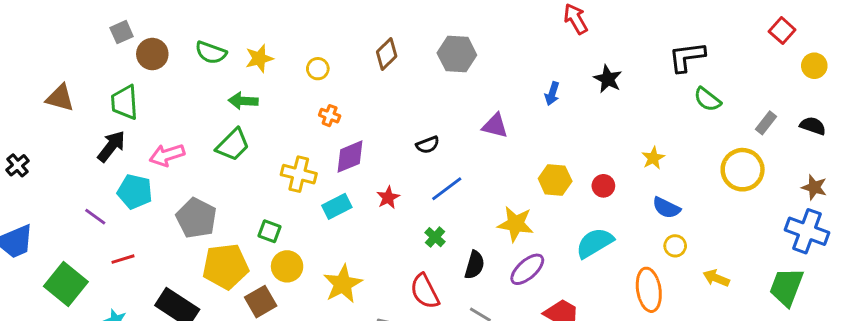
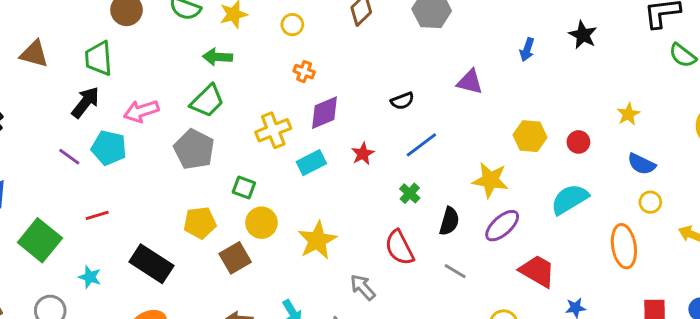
yellow cross: (299, 174) -> (273, 130), turned -36
purple line: (95, 217) -> (69, 157), moved
gray pentagon: (196, 218) -> (194, 149), moved
yellow pentagon: (226, 266) -> (200, 223), size x0.7

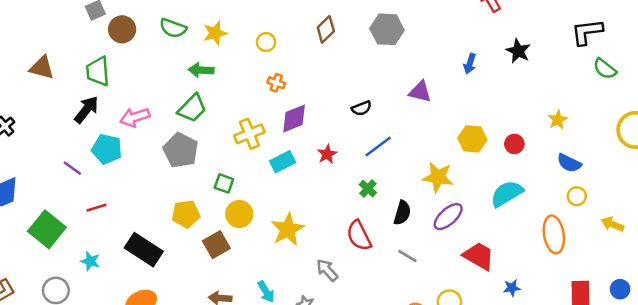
purple line: (69, 157) -> (72, 168), moved

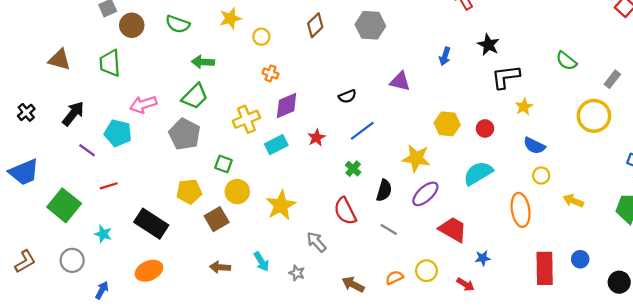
black L-shape: (587, 32) -> (506, 77), moved
yellow star: (215, 33) -> (230, 18), moved
black arrow: (86, 110) -> (73, 114), moved

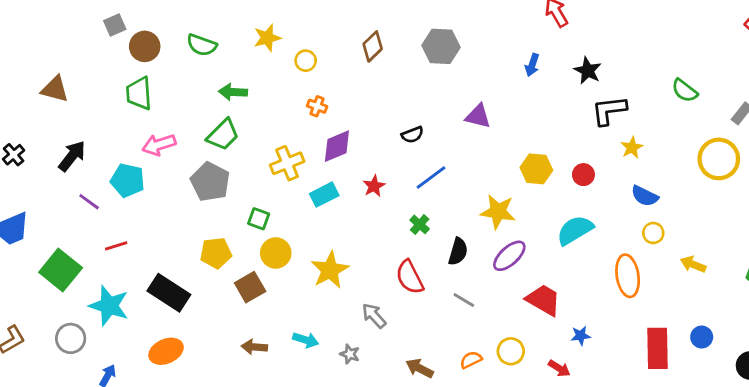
blue arrow: (445, 56) -> (532, 65), moved
green trapezoid: (110, 63) -> (139, 93), moved
cyan star: (103, 234) -> (109, 306), size x1.8
cyan arrow: (261, 262) -> (306, 340), turned -42

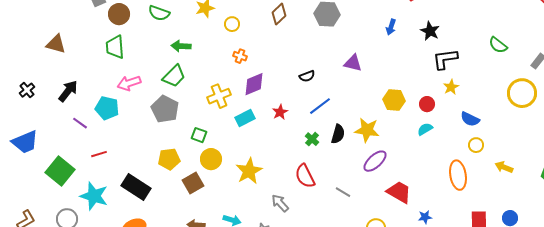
yellow star: (632, 148) -> (451, 87), moved
cyan semicircle: (575, 230) -> (425, 129), moved, size x0.6
black semicircle: (458, 252) -> (338, 134), moved

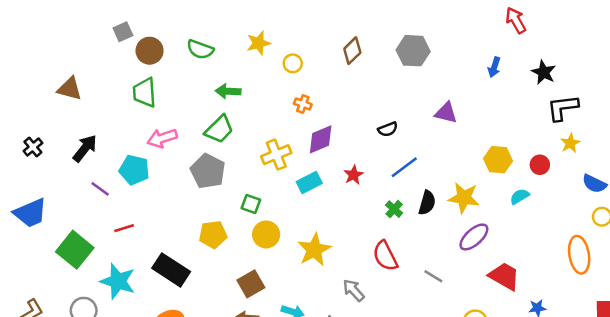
cyan semicircle: (425, 129) -> (520, 196), moved
brown square: (193, 183) -> (251, 284), moved

